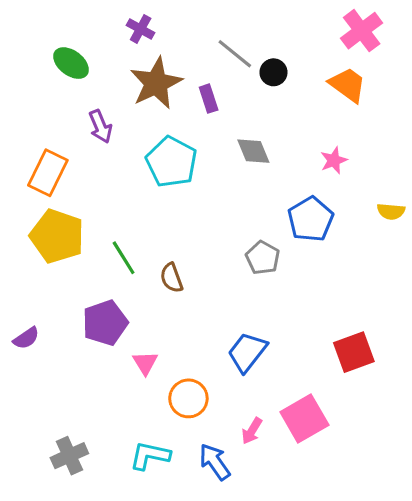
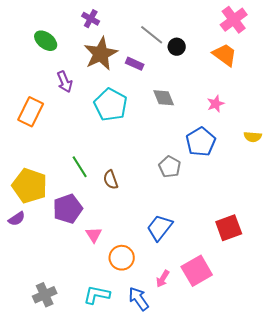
purple rectangle: (209, 99) -> (135, 64), turned -48
yellow pentagon: (57, 236) -> (30, 186), moved

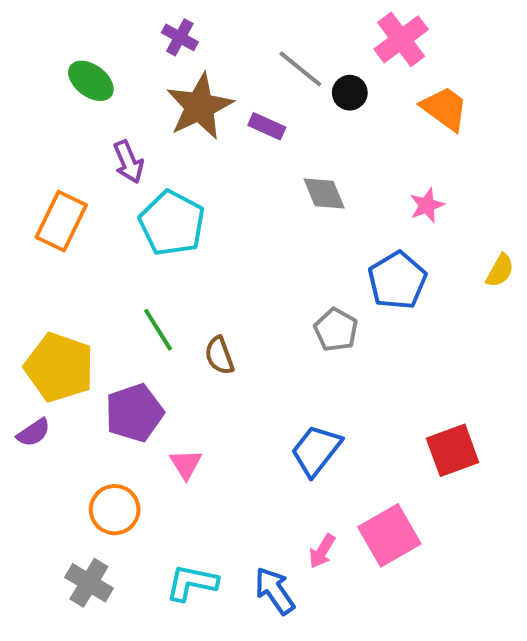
pink cross: (234, 20) -> (401, 39), moved
cyan pentagon: (111, 105) -> (172, 223), moved
yellow semicircle: (253, 137) -> (500, 271), turned -66
orange circle: (122, 258) -> (115, 510), moved
gray cross: (45, 295) -> (89, 583), turned -35

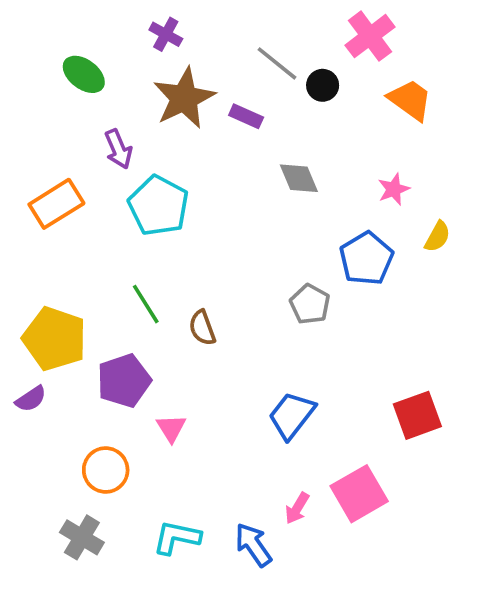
orange rectangle: (61, 221) -> (56, 204), turned 32
yellow semicircle: (500, 271) -> (437, 237), moved

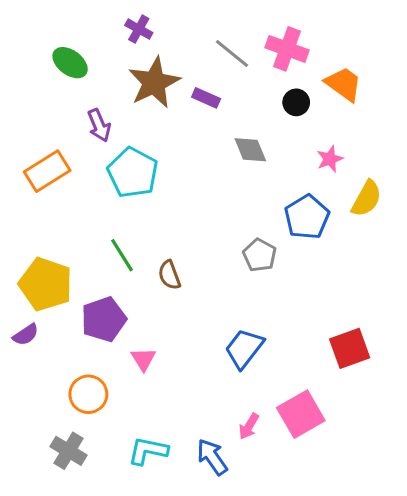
pink cross: (370, 36) -> (287, 49), moved, turned -33
black circle: (323, 85) -> (296, 102), moved
yellow semicircle: (437, 237) -> (366, 199), size x1.4

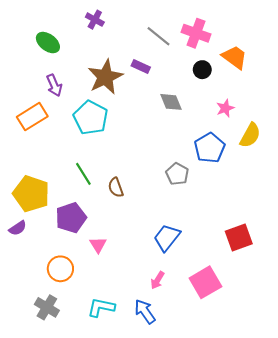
brown star: (154, 83) -> (105, 77), moved
purple arrow: (99, 125) -> (54, 85), moved
pink arrow: (249, 426) -> (157, 280), moved

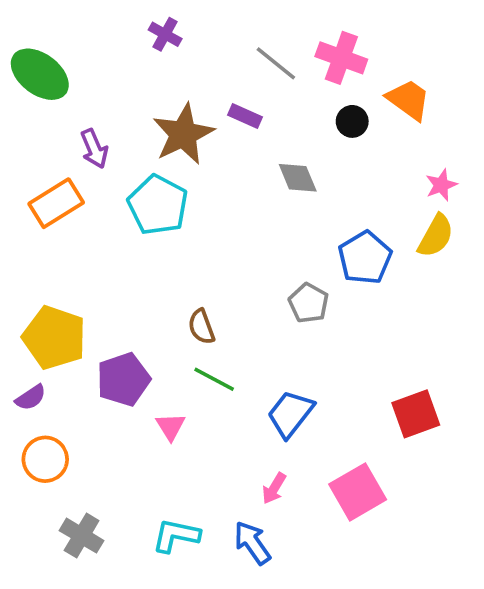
green ellipse: (48, 43) -> (40, 74), moved, size x1.4
pink star: (225, 108) -> (441, 185), moved
green line: (83, 174) -> (214, 379), moved, turned -30
orange circle: (60, 269) -> (45, 459), moved

